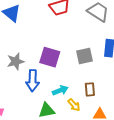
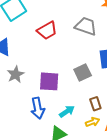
gray star: (16, 61) -> (16, 74), moved
yellow arrow: (74, 105) -> (93, 122), moved, turned -56

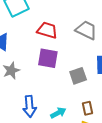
red trapezoid: (47, 30) -> (47, 30), turned -140
purple square: (49, 81) -> (48, 58), moved

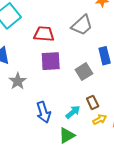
gray trapezoid: (86, 30) -> (82, 25), turned 125
brown rectangle: (87, 108) -> (93, 102), moved

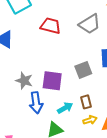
purple square: (51, 61) -> (52, 81), moved
gray star: (18, 81) -> (24, 81), moved, turned -30

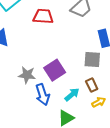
gray square: (83, 70) -> (92, 60), moved, turned 36
purple square: (52, 81) -> (55, 70), turned -30

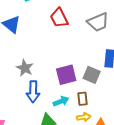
red trapezoid: (43, 16) -> (59, 18), turned -140
purple square: (55, 70) -> (66, 75), moved

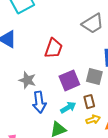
red trapezoid: (59, 18) -> (54, 48), moved, turned -125

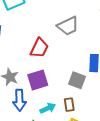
gray trapezoid: (93, 24) -> (68, 26), moved
purple square: (69, 80) -> (38, 80), moved

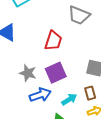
gray trapezoid: (68, 26) -> (79, 15), turned 55
blue arrow: (19, 100) -> (40, 95), turned -100

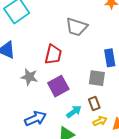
gray star: (28, 73) -> (29, 77), moved
blue arrow: (40, 95) -> (35, 118), moved

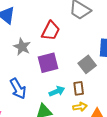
gray square: (97, 78) -> (87, 64), turned 30
blue arrow: (35, 118) -> (18, 89), turned 70

